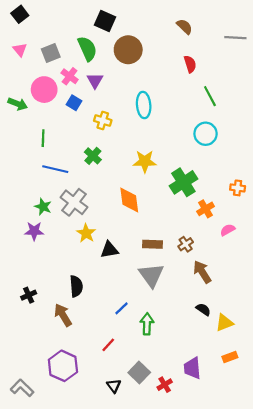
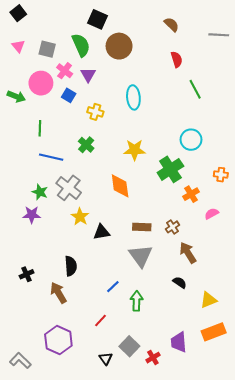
gray square: (51, 53) -> (47, 49), turned 36
cyan circle: (206, 134) -> (191, 140), moved
black semicircle: (203, 309) -> (180, 282), moved
orange rectangle: (230, 357) -> (214, 332), size x1.6

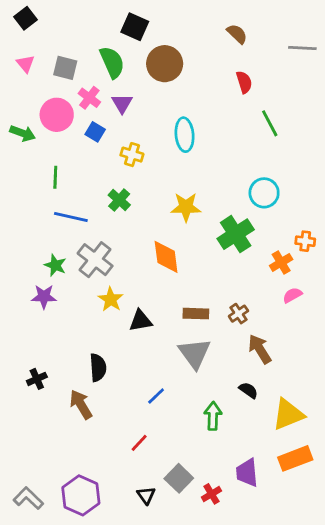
orange cross: (191, 194) -> (281, 262), moved
yellow triangle: (208, 300) -> (288, 414), size x1.4
green arrow: (137, 301) -> (213, 416), moved
purple hexagon: (58, 340) -> (81, 495), moved

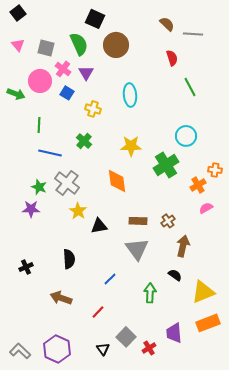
gray line: (302, 48) -> (193, 34), moved
brown arrow: (260, 349) -> (183, 246), turned 45
brown arrow: (81, 404) -> (61, 298), moved, turned -40

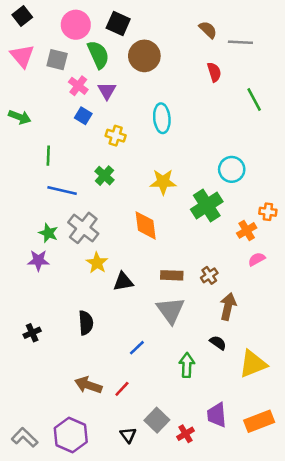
pink triangle: (18, 45) -> (22, 56), size x1.5
pink circle: (40, 81) -> (76, 25), moved
green line: (190, 87) -> (254, 100), moved
brown arrow: (61, 298) -> (88, 385), moved
orange rectangle: (208, 323) -> (259, 421), moved

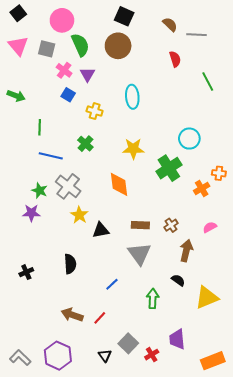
black square: (118, 23) -> (124, 16), moved
pink semicircle: (257, 259) -> (210, 227), moved
orange rectangle: (259, 421) -> (213, 361), moved

